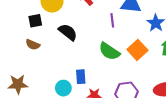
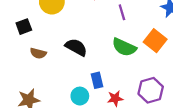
black square: (35, 21) -> (24, 27), moved
black semicircle: (68, 32) -> (76, 47), moved

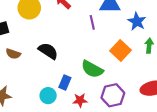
green semicircle: (124, 47) -> (92, 69), moved
blue rectangle: (97, 80) -> (65, 82), turned 32

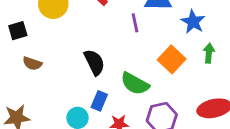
black semicircle: (48, 51) -> (94, 62), moved, turned 30

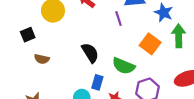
green arrow: (209, 53) -> (179, 36), size x1.5

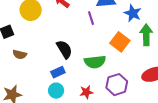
green semicircle: (124, 66) -> (95, 62), turned -30
blue rectangle: (97, 82) -> (58, 72), moved, turned 48

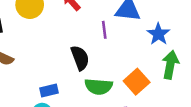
orange square: (120, 42) -> (137, 82), moved
black semicircle: (64, 49) -> (80, 58), moved

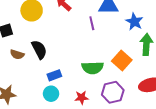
black semicircle: (80, 58) -> (39, 50), moved

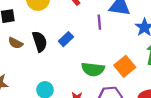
blue rectangle: (54, 75) -> (66, 39), moved, turned -32

